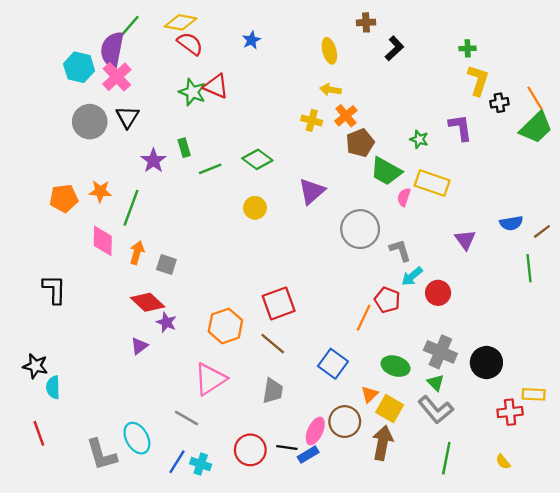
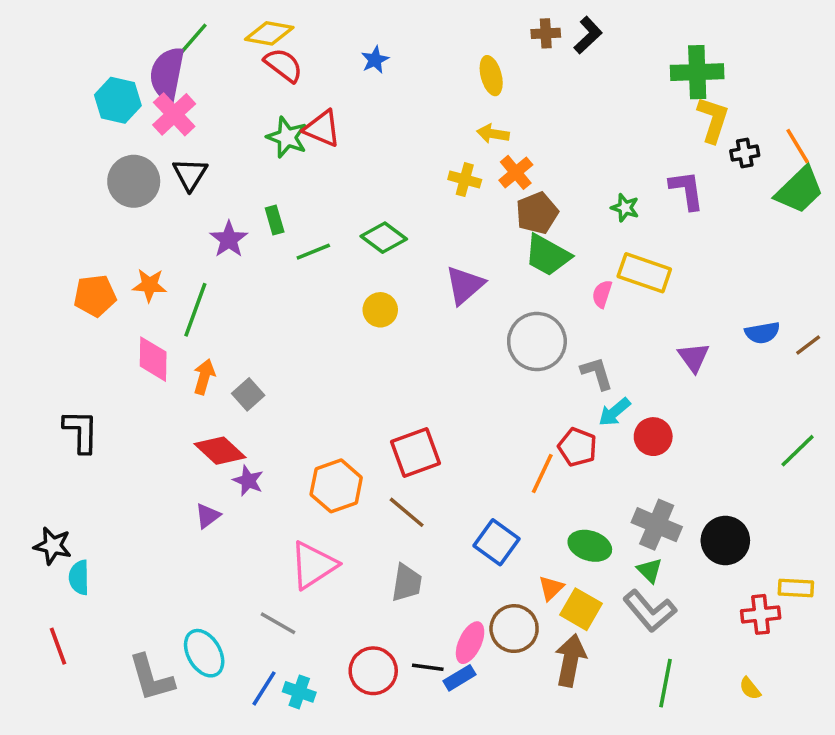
black L-shape: (394, 48) -> (588, 35), moved
green cross: (468, 48) -> (697, 72), size x2.0
green trapezoid: (386, 171) -> (548, 255), moved
gray square: (166, 264) -> (248, 394), turned 30
green line: (529, 268) -> (798, 451), moved, turned 52

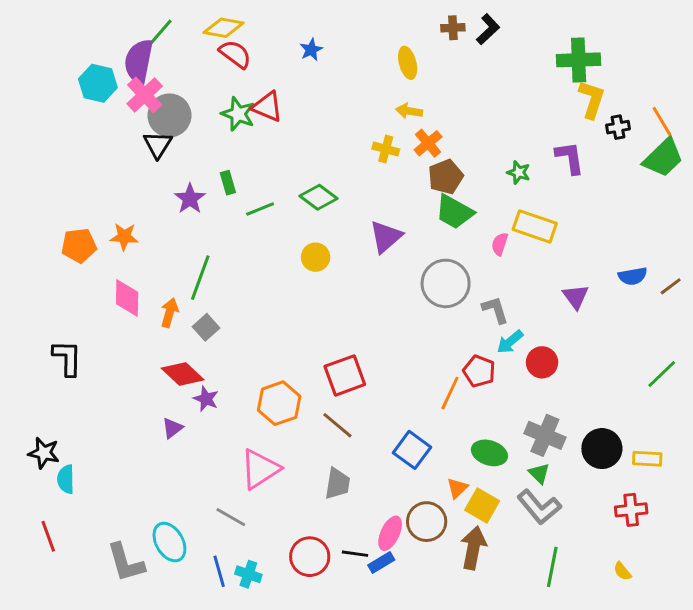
gray circle: (134, 181) -> (169, 115), moved
green line: (195, 310) -> (200, 278), moved
yellow rectangle: (796, 588) -> (647, 459), moved
blue line: (264, 688) -> (219, 571), turned -48

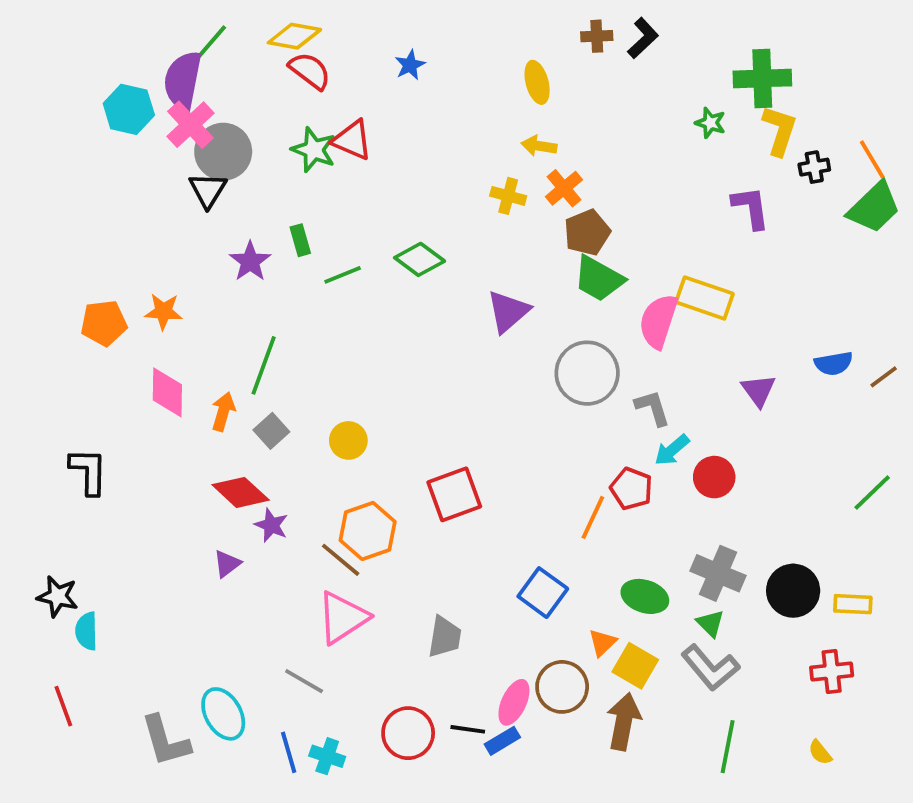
green star: (519, 172) -> (710, 123), moved
pink semicircle: (500, 244) -> (658, 321), size x1.8
yellow circle: (316, 257) -> (348, 440), moved
brown line: (337, 425) -> (341, 560), moved

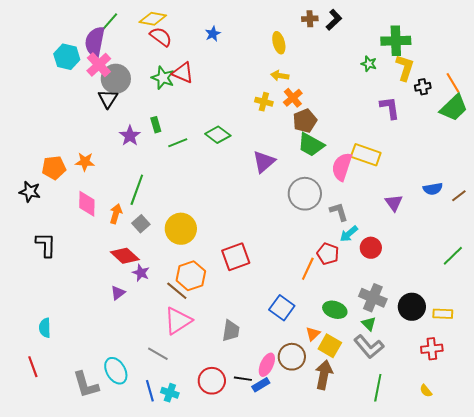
yellow circle: (348, 440) -> (181, 229), size x1.6
black star: (58, 596) -> (30, 192), moved

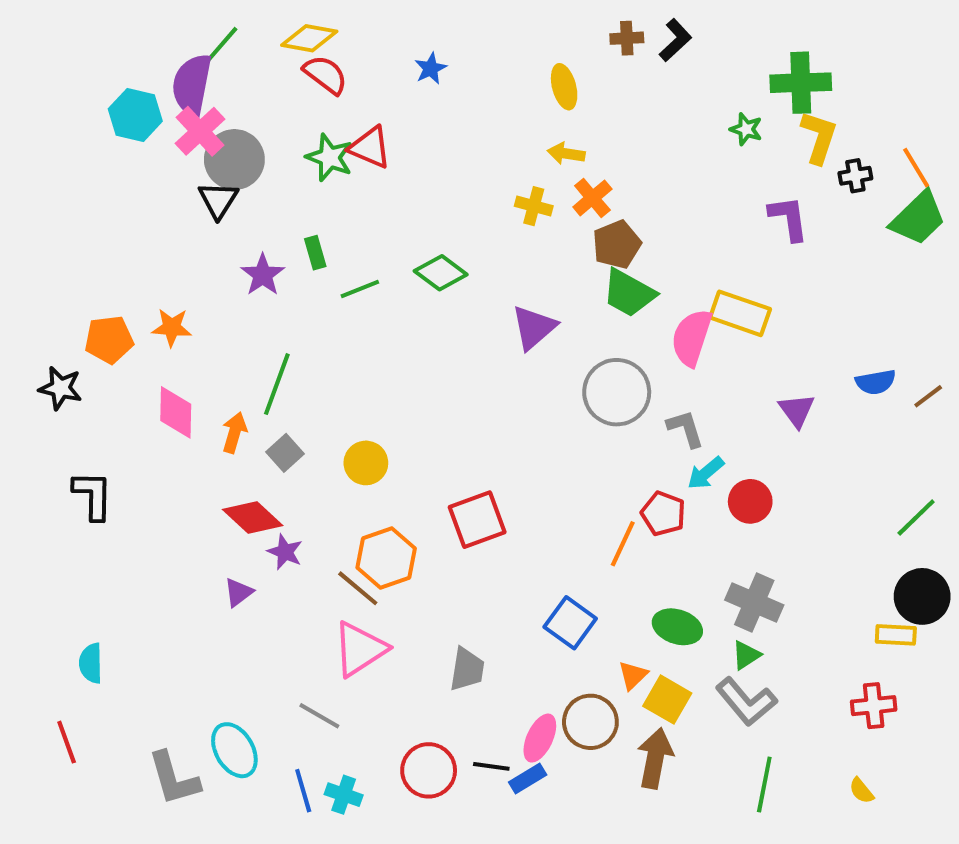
yellow circle: (181, 229) -> (366, 463), size x0.7
black circle: (412, 307) -> (922, 596), moved
green triangle: (369, 324) -> (746, 655), turned 42

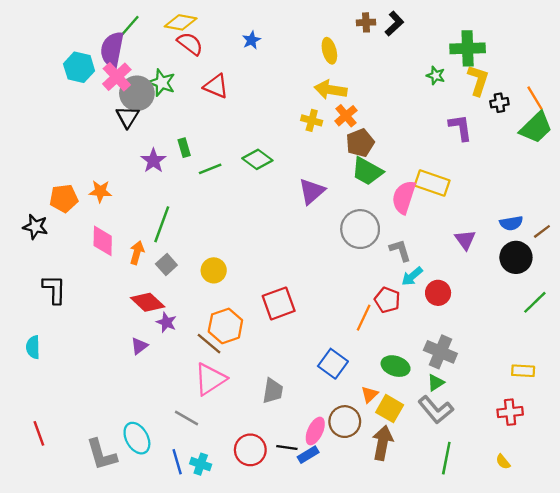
yellow arrow: (566, 153) -> (331, 90), size x1.5
green star: (329, 158) -> (162, 83), moved
black circle: (922, 596) -> (516, 257), moved
cyan semicircle: (91, 663) -> (33, 347), moved

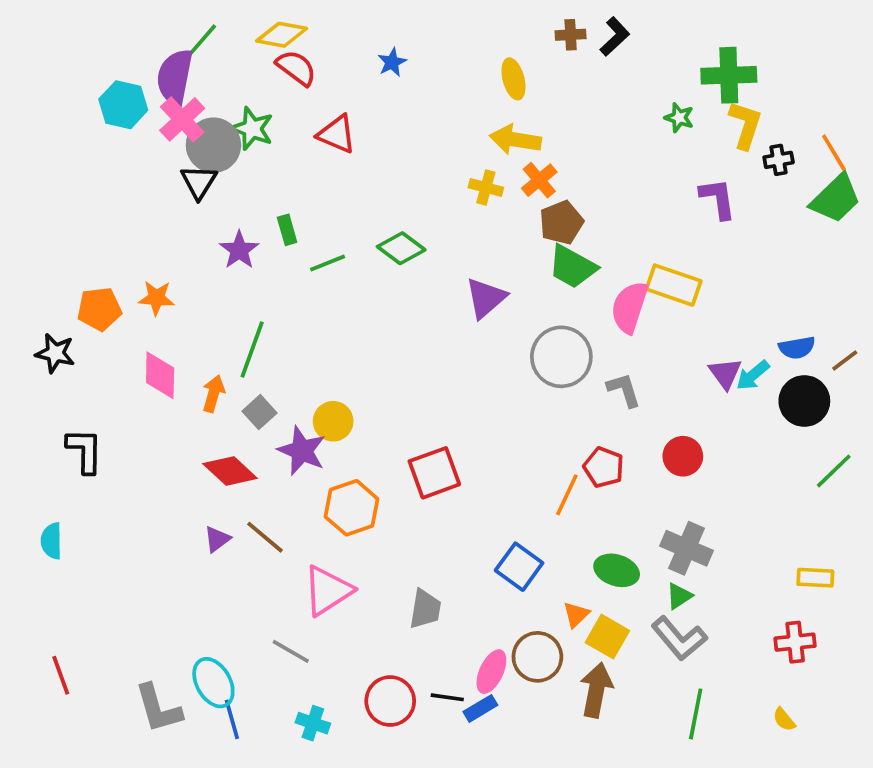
cyan arrow: (412, 276) -> (753, 375), moved
purple star: (166, 322) -> (302, 451), moved, size x1.5
brown line: (209, 344) -> (265, 537), moved
blue line: (177, 462) -> (232, 719), moved

